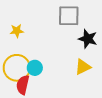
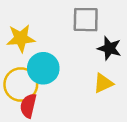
yellow star: (17, 31) -> (21, 38), size x1.6
cyan circle: (35, 68) -> (43, 68), moved, size x1.6

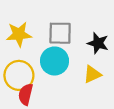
gray square: (86, 20) -> (60, 33), moved
cyan circle: (43, 68) -> (55, 61), moved

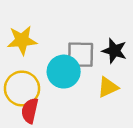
gray square: (60, 33) -> (81, 55), moved

